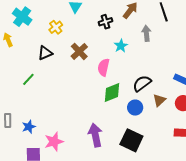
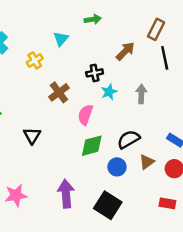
black cross: (105, 22) -> (95, 73), moved
gray arrow: (146, 33) -> (141, 94), moved
black triangle: (45, 53) -> (32, 136), moved, turned -42

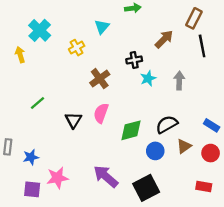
pink semicircle: (85, 115) -> (101, 113), moved
purple arrow: (66, 194) -> (106, 176), turned -45
black square: (108, 205) -> (146, 188), turned 30

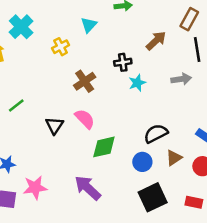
gray arrow: (179, 81) -> (181, 79), moved, turned 78
pink semicircle: (101, 113) -> (85, 119), turned 114
green diamond: (131, 130) -> (104, 147), moved
black square: (146, 188) -> (153, 197), moved

